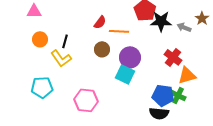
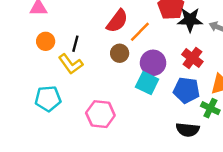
red semicircle: (100, 22) -> (117, 21), size x1.5
orange line: (119, 31) -> (140, 32), turned -48
red cross: (173, 57) -> (192, 58), moved
blue pentagon: (163, 95) -> (186, 90), moved

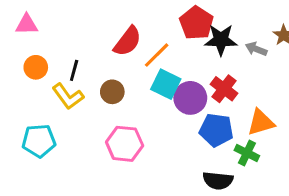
brown circle: (120, 53) -> (112, 92), moved
purple circle: (153, 63) -> (190, 98), moved
cyan square: (147, 83) -> (166, 84), moved
pink hexagon: (100, 114) -> (125, 144), moved

